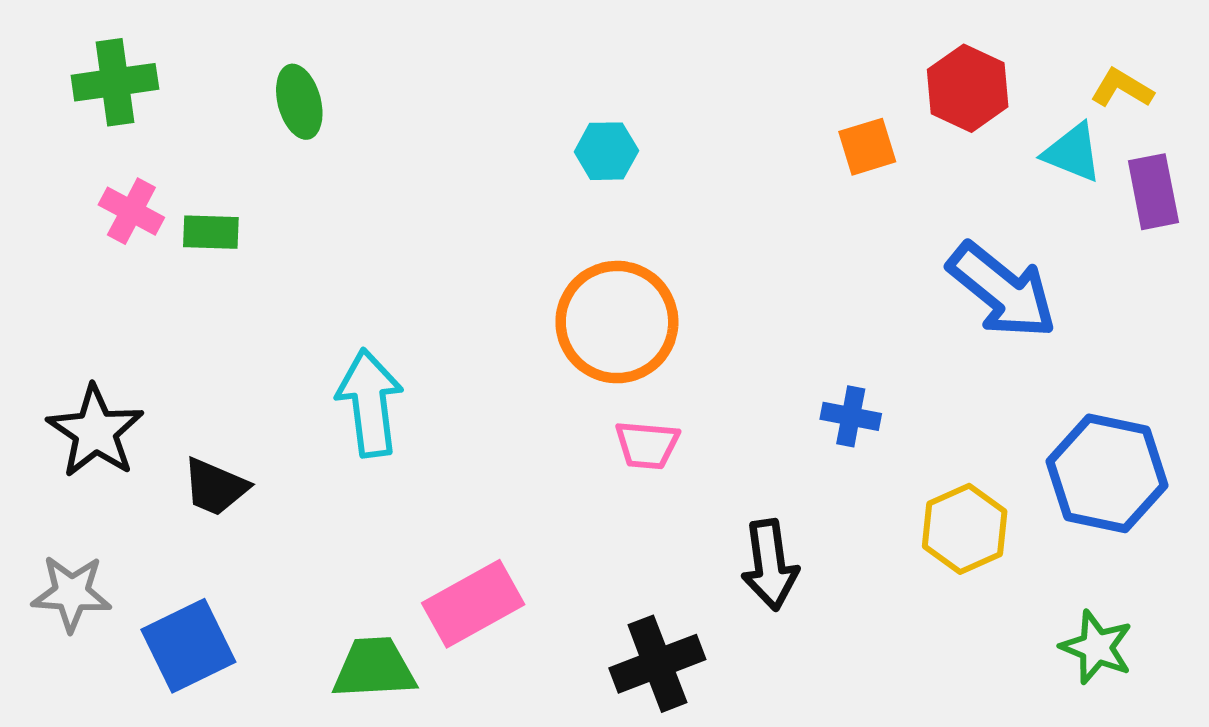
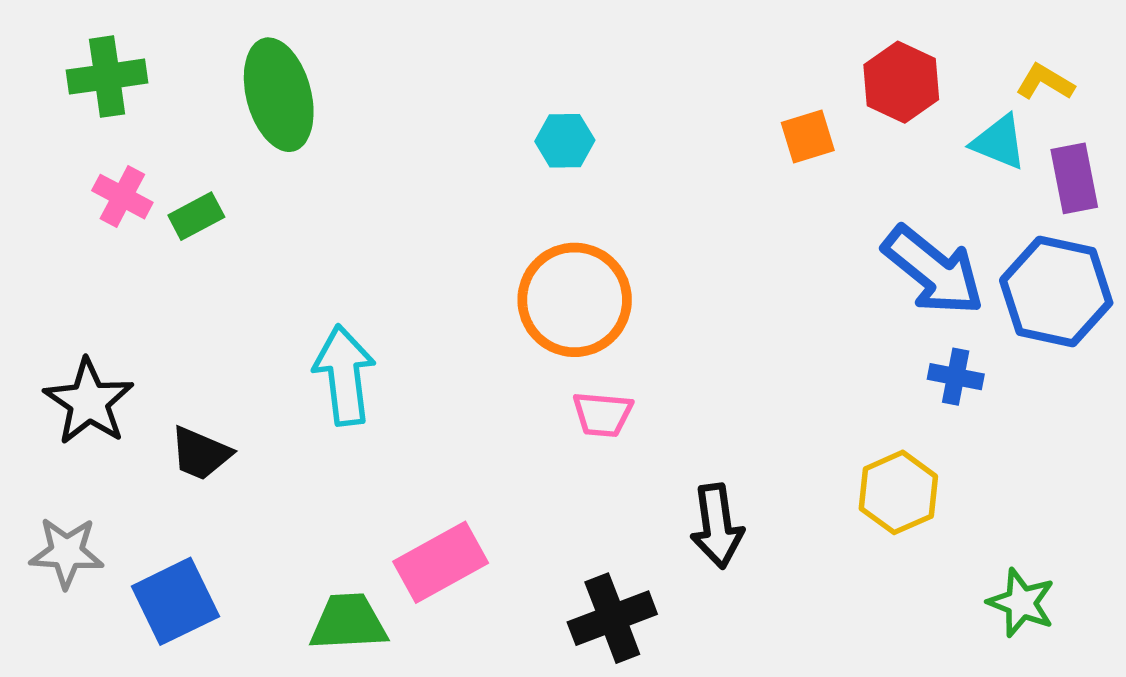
green ellipse: (299, 102) -> (279, 95), size x1.6
green rectangle: (211, 232) -> (196, 216), turned -30
blue cross: (851, 416) -> (956, 377), moved
blue hexagon: (1107, 473) -> (1056, 291), moved

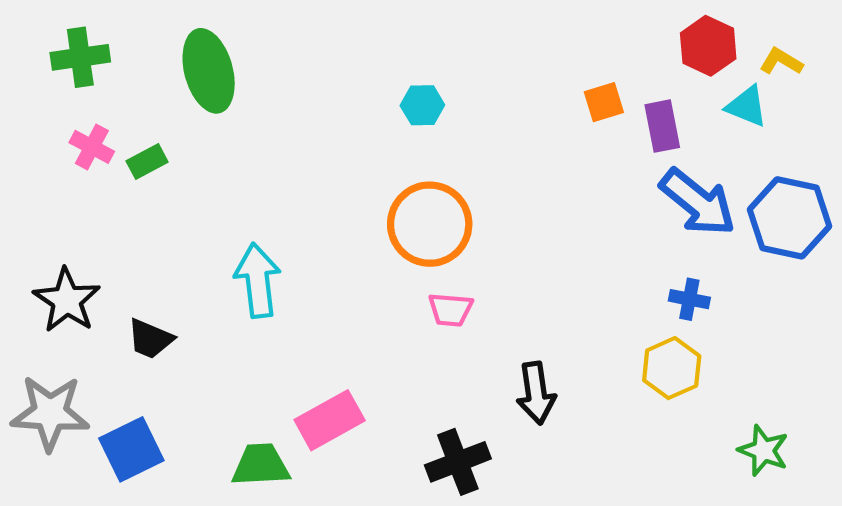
red hexagon: (901, 82) -> (708, 46), moved
purple rectangle: (1074, 178) -> (662, 126), moved
blue cross: (956, 377) -> (689, 299), moved
gray star: (67, 553) -> (50, 413), size x1.4

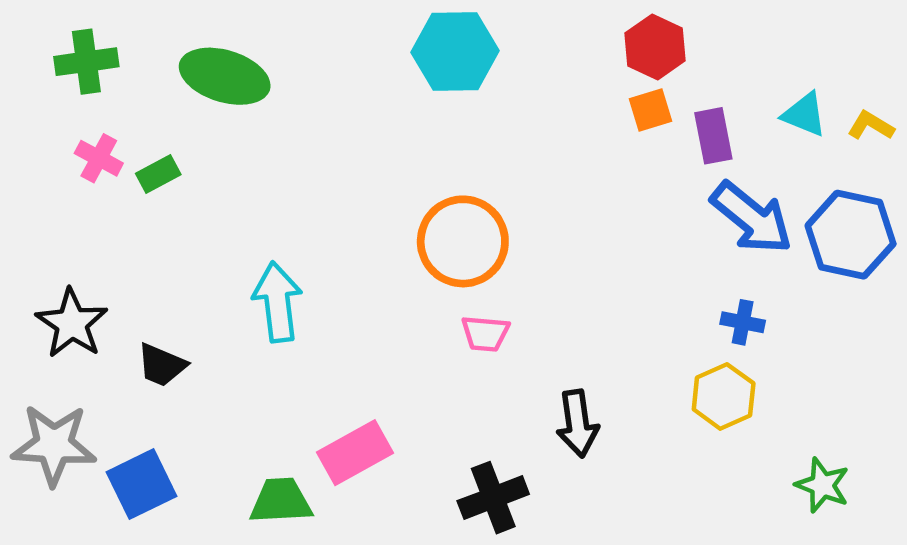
red hexagon: (708, 46) -> (655, 47), moved
yellow L-shape: (781, 61) -> (871, 126), moved
green ellipse: (209, 71) -> (225, 76), turned -58
cyan hexagon: (422, 105) -> (455, 51), moved, size x1.8

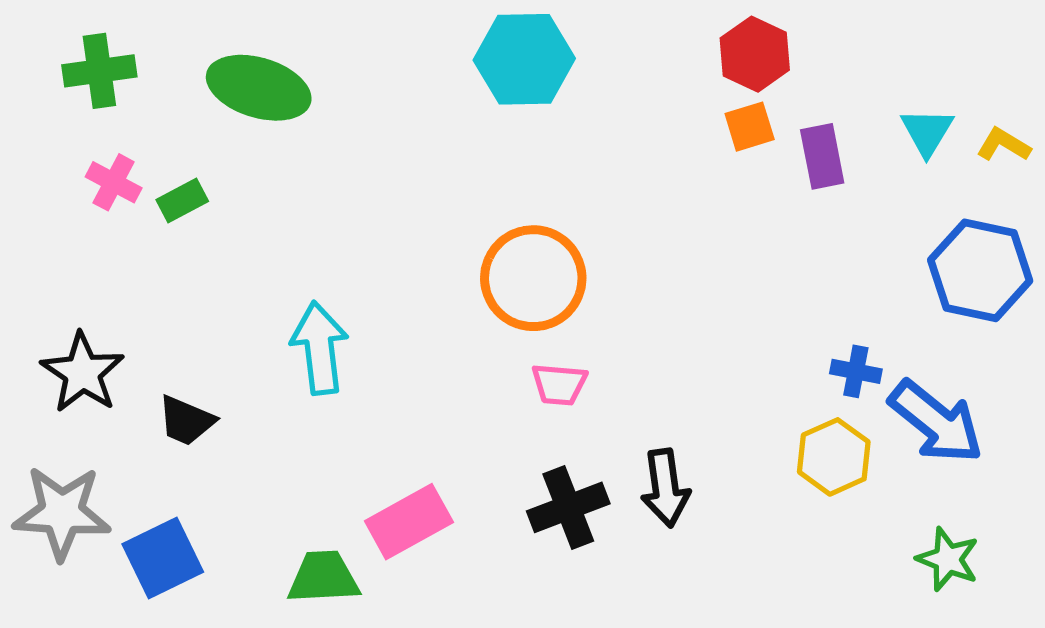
cyan triangle: (804, 114) -> (927, 132), turned 39
blue arrow: (752, 218) -> (936, 422), moved
black cross: (493, 498) -> (568, 507), moved

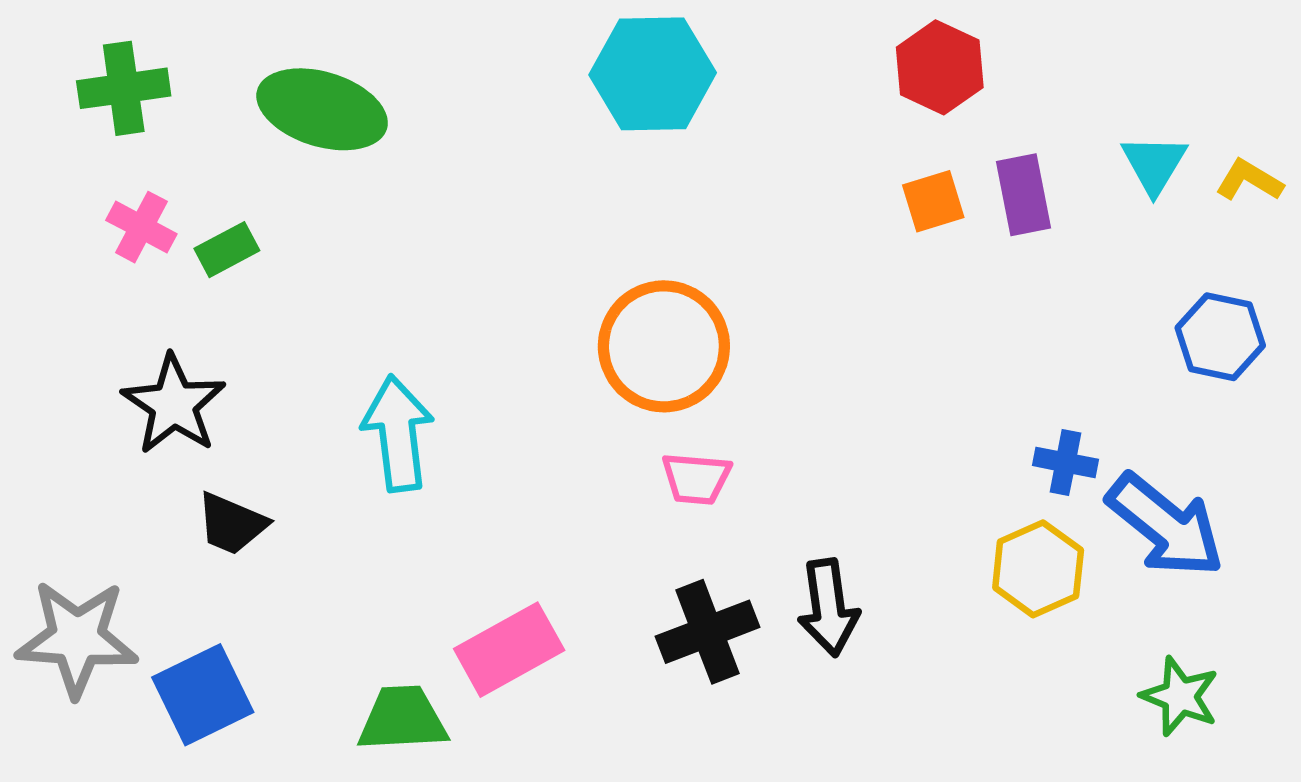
orange square: (750, 127) -> (933, 201), moved
blue hexagon: (980, 270) -> (1220, 337), size x0.7
black star: (83, 373) -> (174, 404), moved

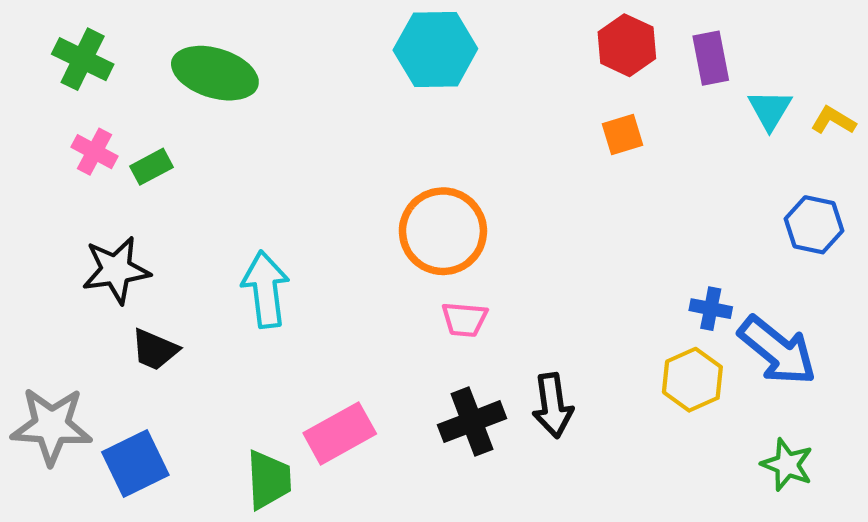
green cross: (124, 88) -> (83, 59), turned 34
purple rectangle: (1024, 195) -> (711, 58), moved
black star: (174, 404) -> (116, 270), turned 30
green trapezoid: (403, 719) -> (269, 480), turned 90

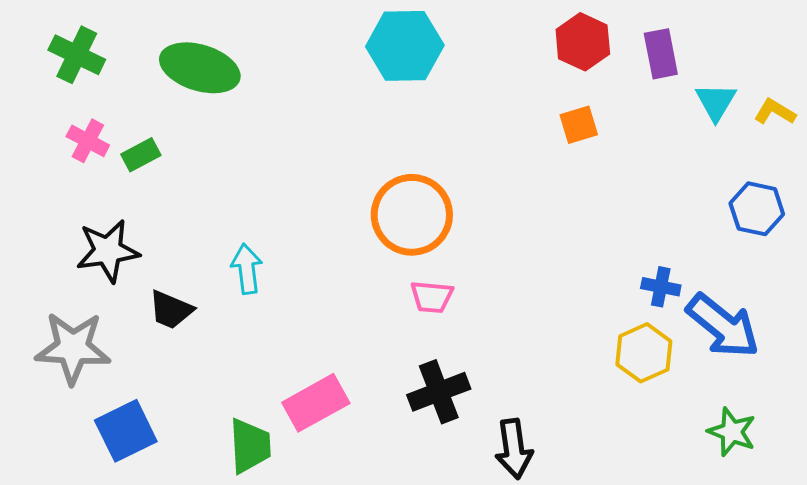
cyan arrow: (265, 289) -> (247, 269), size x0.7
black trapezoid: (155, 350) -> (171, 310), moved
black arrow: (553, 405) -> (514, 449), moved
gray star: (51, 426) -> (73, 348), moved

